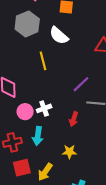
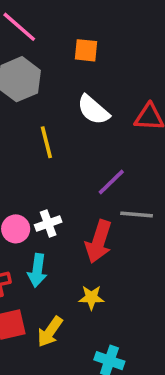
white semicircle: (59, 36) -> (93, 110), moved
red arrow: (74, 119) -> (99, 242), size x1.6

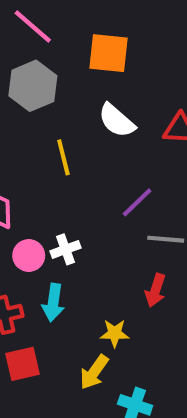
orange square: (86, 50) -> (108, 53), size x1.5
red arrow: (99, 242) -> (155, 290), moved, size x0.7
yellow arrow: (50, 332) -> (94, 372), moved

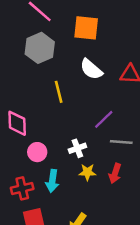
white cross: (66, 249) -> (77, 148), moved
yellow star: (115, 333) -> (87, 172), moved

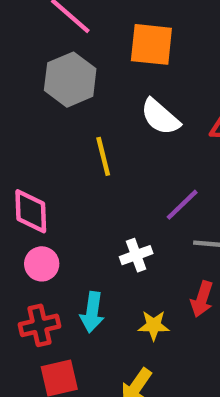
pink circle: (37, 152) -> (42, 264), moved
yellow star: (87, 172) -> (154, 325), moved

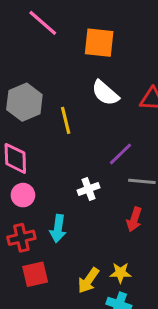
gray hexagon: (70, 80) -> (24, 102), moved
yellow star: (154, 325) -> (120, 273), moved

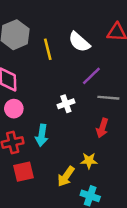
white semicircle: (105, 93) -> (79, 42), moved
yellow star: (120, 273) -> (89, 161), moved

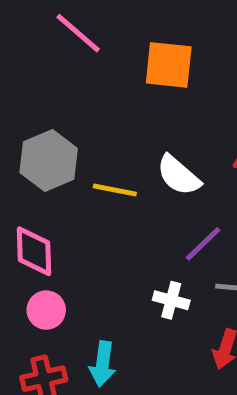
yellow line: (48, 49) -> (115, 190), turned -65
white cross: (66, 104) -> (171, 300), moved, turned 35

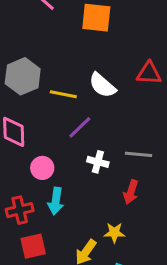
purple line: (203, 244) -> (80, 127), moved
pink circle: (46, 310) -> (42, 168), moved

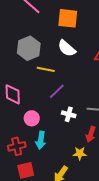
gray hexagon: (23, 76) -> (29, 48), moved
white semicircle: (102, 85) -> (67, 48), moved
yellow star: (114, 233) -> (80, 153), moved

